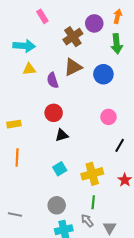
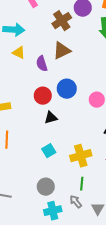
yellow triangle: (29, 69) -> (19, 53), turned 32
blue circle: (103, 74) -> (67, 89), moved

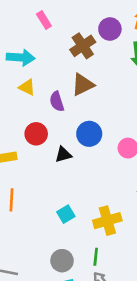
red circle: (43, 96) -> (36, 134), moved
black triangle: (51, 118) -> (63, 155), moved
green line: (82, 184) -> (96, 257), moved

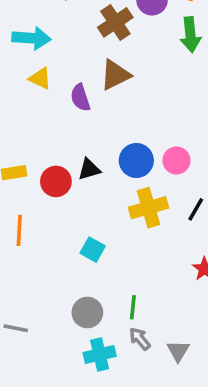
red circle: (36, 134) -> (56, 181), moved
blue circle: (89, 134) -> (136, 160), moved
cyan square: (66, 214) -> (93, 250), turned -30
yellow cross: (107, 221) -> (149, 208), moved

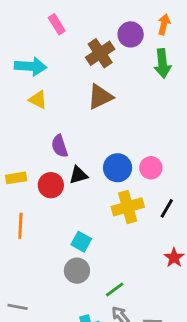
purple semicircle: (80, 98) -> (60, 146), moved
green line: (133, 307) -> (115, 289), turned 48
gray circle: (87, 312) -> (77, 271), moved

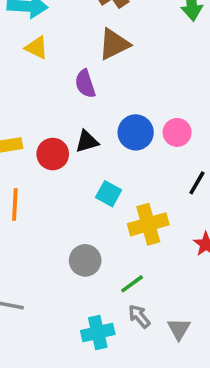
purple semicircle: (60, 146) -> (85, 84), moved
yellow cross: (128, 207) -> (148, 224), moved
cyan square: (81, 242) -> (109, 194), moved

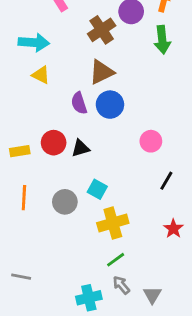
blue circle: (136, 132) -> (110, 105), moved
red circle: (53, 154) -> (54, 143), moved
yellow cross: (148, 224) -> (113, 223), moved
gray circle: (85, 260) -> (65, 202), moved

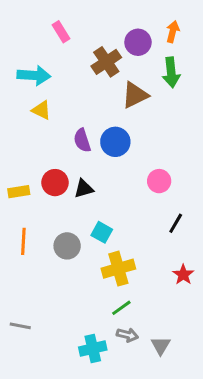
brown triangle: (102, 72) -> (135, 95), moved
gray arrow: (121, 285) -> (127, 335), turned 144

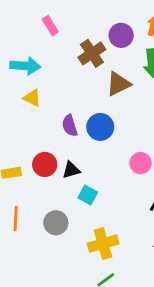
cyan square: (102, 232) -> (88, 195), moved

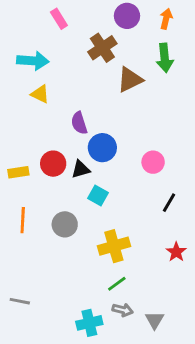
purple circle: (121, 35) -> (127, 16), moved
blue circle: (100, 127) -> (102, 148), moved

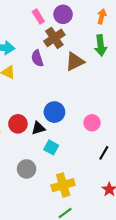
purple circle: (127, 16) -> (63, 14), moved
pink rectangle: (59, 19) -> (38, 16), moved
purple semicircle: (79, 123) -> (37, 58), moved

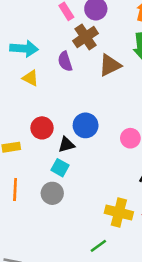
red circle: (18, 124) -> (42, 128), moved
cyan square: (51, 147) -> (60, 168), moved
yellow cross: (63, 185) -> (119, 213), moved, turned 30

